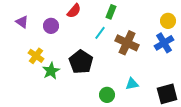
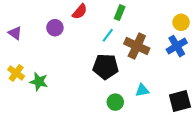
purple triangle: (22, 22) -> (15, 33), moved
yellow cross: (36, 56) -> (16, 73), moved
black pentagon: (81, 62) -> (106, 67), moved, turned -30
green star: (51, 71) -> (39, 82), moved, turned -30

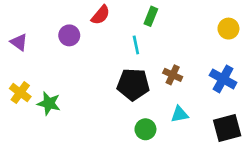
cyan line: (108, 35) -> (136, 45), turned -48
brown cross: (137, 46) -> (173, 75), moved, size x0.6
blue cross: (177, 46) -> (223, 79), moved, turned -30

